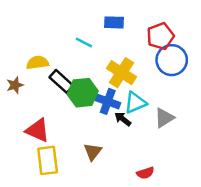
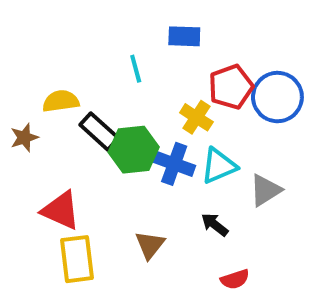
red pentagon: (160, 36) -> (231, 87), moved
cyan line: (84, 43) -> (136, 69), turned 48
yellow cross: (122, 73) -> (196, 117), size x0.7
black arrow: (123, 119) -> (215, 225), moved

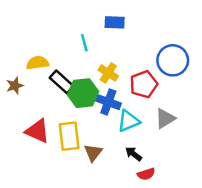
red pentagon: (231, 87) -> (144, 84), moved
yellow cross: (196, 117) -> (108, 73), moved
cyan triangle: (219, 166) -> (128, 121), moved
black arrow: (215, 225) -> (134, 154), moved
yellow rectangle: (77, 259) -> (69, 136), moved

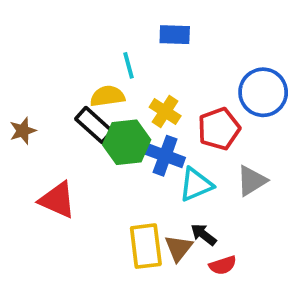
yellow semicircle: (38, 63) -> (107, 96), moved
yellow rectangle: (69, 136) -> (146, 246), moved
brown triangle: (93, 153) -> (179, 248), moved

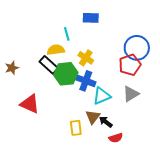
red pentagon: (219, 129) -> (130, 65), moved
yellow rectangle: (146, 246) -> (76, 128), size x0.7
brown triangle: (179, 248) -> (93, 117), moved

